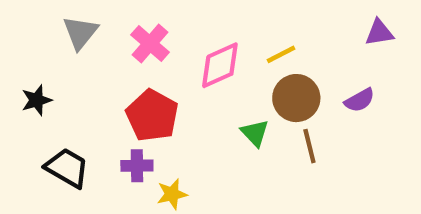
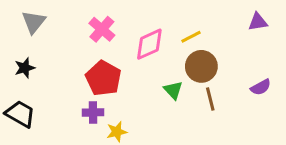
gray triangle: (80, 33) -> (34, 22), moved
purple semicircle: (360, 100) -> (261, 87), moved
black trapezoid: (67, 168) -> (20, 114), moved

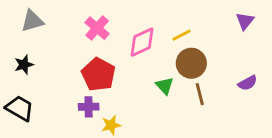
gray triangle: (34, 22) -> (32, 21), turned 35
purple triangle: (258, 22) -> (245, 21), turned -42

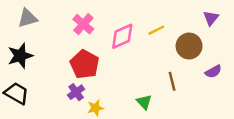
brown circle: (191, 63) -> (189, 46), moved
black star: (24, 65) -> (20, 56), size x1.5
green triangle: (165, 86) -> (144, 102), moved
purple cross: (89, 107) -> (76, 92), turned -35

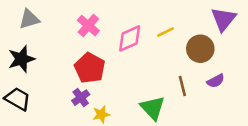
purple triangle: (211, 18) -> (223, 19), size x1.5
purple semicircle: (213, 72) -> (216, 81), moved
green triangle: (144, 102) -> (153, 108), size x1.5

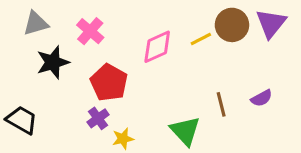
pink cross: (88, 26) -> (90, 31), moved
brown circle: (200, 49) -> (232, 25), moved
black star: (21, 59) -> (53, 62), moved

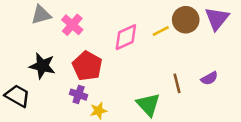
gray triangle: (36, 23) -> (41, 15), moved
black star: (53, 62) -> (42, 66), moved, turned 30
purple cross: (98, 118) -> (79, 95), turned -35

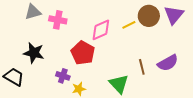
pink cross: (72, 25) -> (58, 20), turned -30
red pentagon: (87, 66) -> (83, 53), moved
purple semicircle: (209, 78) -> (168, 63), size x1.5

